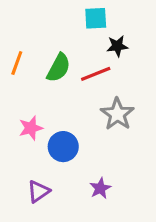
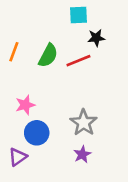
gray star: (117, 114) -> (84, 123), moved
blue circle: (63, 147) -> (37, 133), moved
purple triangle: (38, 191) -> (18, 157), moved

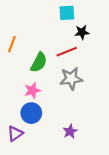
green semicircle: (48, 56) -> (39, 62), moved
pink star: (25, 105) -> (32, 90), moved
gray star: (84, 123) -> (71, 79), moved, turned 30

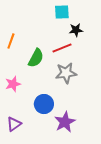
pink star: (32, 90) -> (13, 84), moved
blue circle: (31, 113) -> (44, 104), moved
purple star: (70, 131) -> (65, 122), size x1.5

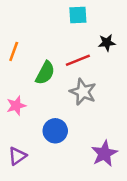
black star: (76, 30) -> (107, 43), moved
gray star: (66, 73) -> (83, 92), turned 30
purple star: (65, 122) -> (104, 153), moved

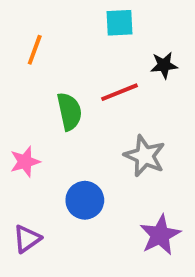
orange line: (14, 51) -> (35, 50), moved
green semicircle: (45, 73) -> (69, 111), turned -40
gray star: (83, 92) -> (145, 156), moved

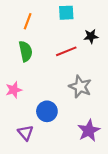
orange line: (35, 50) -> (28, 21), moved
green semicircle: (69, 111) -> (26, 51), moved
purple triangle: (27, 239) -> (26, 133), moved, turned -35

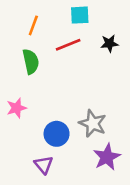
red line: (66, 51) -> (68, 45), moved
gray star: (80, 87) -> (93, 123), moved
purple triangle: (26, 133) -> (44, 165), moved

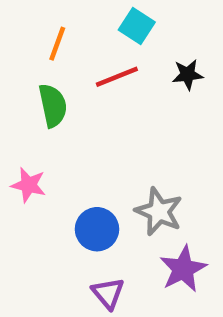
cyan square: (80, 15) -> (137, 26), turned 36
pink star: (17, 108) -> (29, 185), turned 30
purple triangle: (44, 165) -> (108, 293), moved

